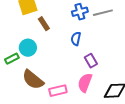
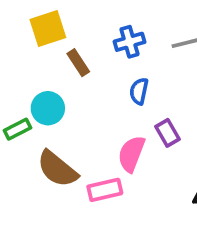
blue cross: (80, 12) -> (130, 42), moved
pink semicircle: (85, 83) -> (131, 154), moved

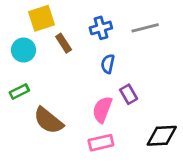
cyan circle: (48, 108) -> (24, 50), moved
pink rectangle: (105, 190) -> (101, 143), moved

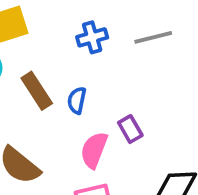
brown rectangle: (64, 43) -> (37, 91), moved, size x1.4
blue semicircle: (108, 64) -> (77, 100), moved

